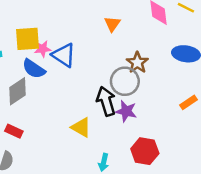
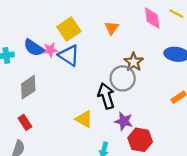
yellow square: (28, 39) -> (69, 29), moved, turned -30
blue semicircle: (34, 69) -> (34, 48), moved
purple star: (126, 111) -> (124, 121), moved
red rectangle: (14, 131) -> (25, 122), turned 32

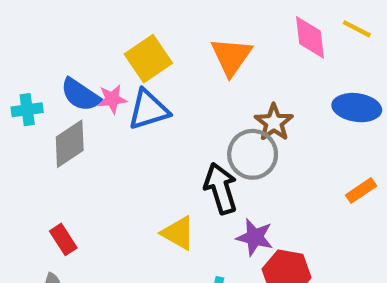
orange triangle: (112, 28) -> (231, 56), size x1.5
blue triangle: (69, 55) -> (148, 110), turned -50
gray diamond: (28, 87) -> (70, 144), moved

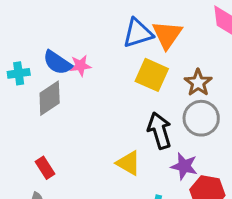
yellow square: (148, 59) -> (152, 75), moved, turned -32
blue triangle: (148, 110) -> (138, 33), moved
gray circle: (253, 154) -> (201, 118), moved

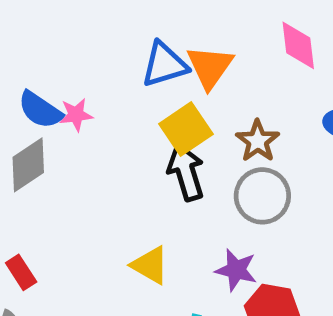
yellow square: (152, 75) -> (186, 129), turned 32
black arrow: (159, 131) -> (186, 172), moved

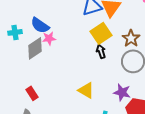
pink star: (76, 115) -> (49, 38), moved
black arrow: (186, 172) -> (101, 51), size x0.6

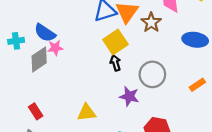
brown star: (131, 38) -> (151, 22), moved
yellow triangle: (86, 90) -> (87, 113), moved, turned -36
purple star: (122, 92) -> (129, 96), moved

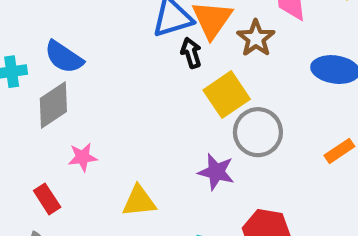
yellow square: (115, 42) -> (227, 95), moved
pink star: (55, 48) -> (83, 157), moved
black arrow: (115, 63) -> (191, 53), moved

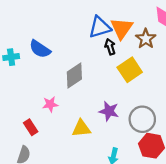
gray diamond: (53, 105) -> (74, 75), moved
gray circle: (258, 132) -> (142, 119), moved
purple star: (216, 172) -> (109, 111), moved

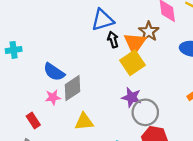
orange triangle: (122, 28) -> (135, 43), moved
blue semicircle: (40, 49) -> (54, 72), moved
gray diamond: (74, 75) -> (73, 88), moved
purple star: (109, 111) -> (131, 97), moved

